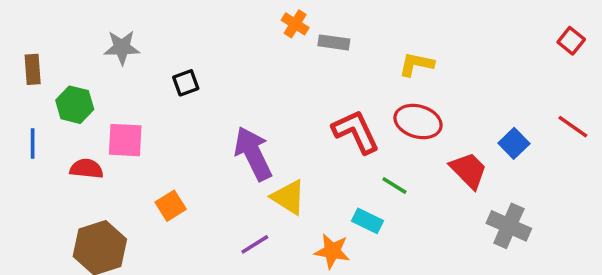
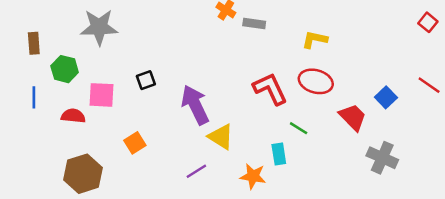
gray star: (122, 47) -> (99, 27), size x1.4
black square: (186, 83) -> (146, 80), moved
cyan rectangle: (368, 221) -> (279, 154), turned 55

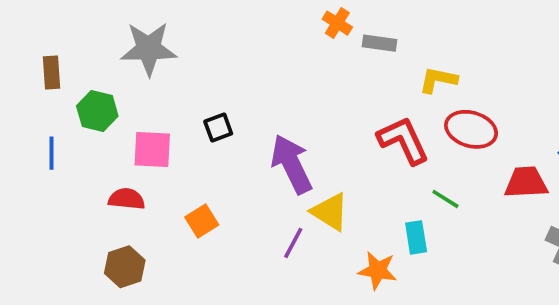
yellow L-shape: (315, 40) -> (438, 80), moved
red semicircle: (73, 116) -> (127, 199), moved
red trapezoid: (353, 117) -> (526, 182), turned -48
purple line: (196, 171) -> (293, 243), moved, turned -30
brown hexagon: (83, 174) -> (125, 267), size x0.7

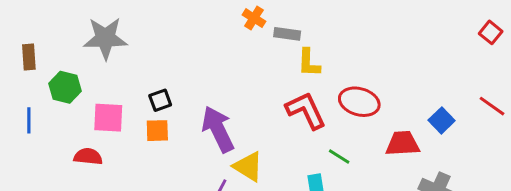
yellow L-shape: (438, 80) -> (309, 63), moved, turned -100
orange square: (202, 221) -> (157, 131), moved, turned 30

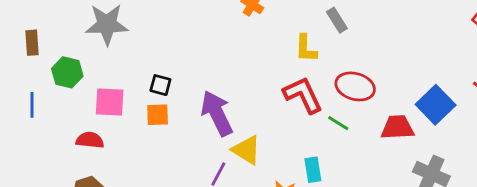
gray rectangle: (287, 34) -> (337, 20), moved, turned 50
black square: (160, 100) -> (160, 85), turned 35
blue square: (442, 120) -> (436, 105), size x1.5
green line: (339, 157) -> (338, 123), moved

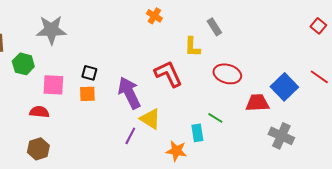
red L-shape: (303, 95) -> (168, 74), moved
green line: (338, 123) -> (215, 118), moved

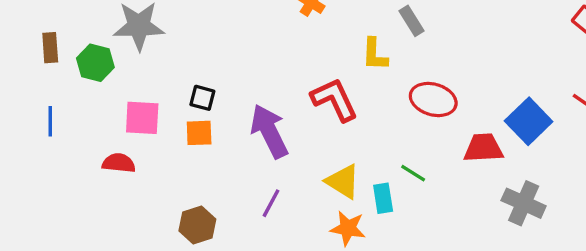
green hexagon: (23, 64) -> (95, 63), moved
yellow triangle: (150, 119) -> (343, 181), moved
brown hexagon: (38, 149) -> (197, 225), moved

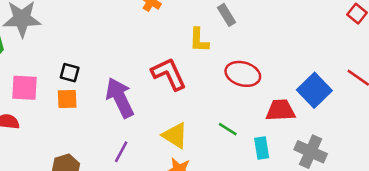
cyan rectangle: (383, 198) -> (262, 148), moved

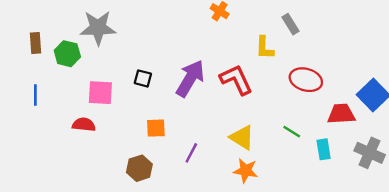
purple arrow: (120, 98) -> (190, 78), moved, turned 57
orange square: (67, 99) -> (156, 128), moved

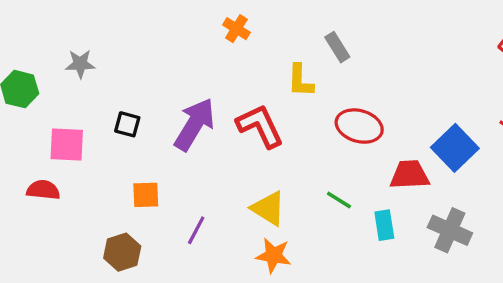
gray star: (98, 28) -> (80, 64), moved, size x0.6

